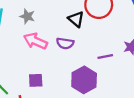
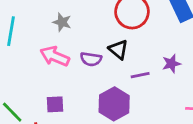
gray star: (27, 16) -> (62, 22), moved
black triangle: (76, 19) -> (118, 50), moved

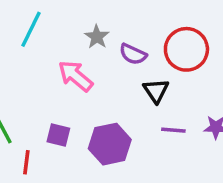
purple semicircle: (91, 59) -> (133, 54), moved
purple hexagon: (114, 104) -> (110, 144), moved

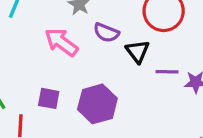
purple semicircle: (133, 54) -> (106, 33), moved
purple line: (173, 130) -> (167, 72), moved

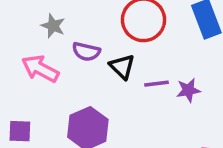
purple square: (49, 98) -> (20, 131), moved

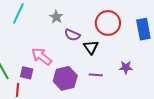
pink arrow: (40, 69) -> (42, 56), moved
purple line: (156, 84) -> (96, 75), moved

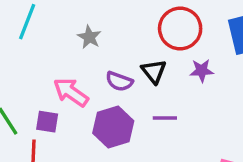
gray star: (56, 17) -> (89, 37), moved
purple semicircle: (72, 35) -> (119, 81), moved
purple star: (126, 67) -> (202, 71), moved

